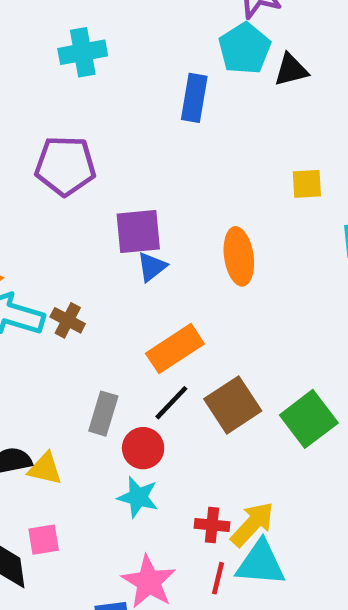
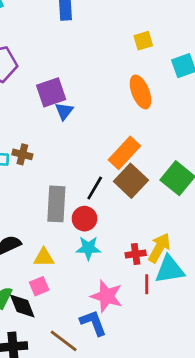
orange ellipse: (239, 256) -> (140, 92), moved
orange rectangle: (175, 349) -> (124, 153), moved
gray rectangle: (103, 414) -> (56, 204), size x1.4
yellow triangle: (45, 469) -> (44, 257), moved

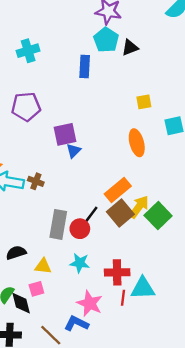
red circle: (84, 219) -> (80, 229), moved
yellow arrow: (159, 248) -> (139, 207), moved
red cross: (136, 254) -> (117, 272), size x1.5
blue L-shape: (93, 323) -> (76, 323), turned -50

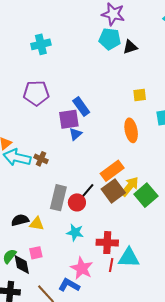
cyan pentagon: (106, 40) -> (110, 39), turned -30
blue rectangle: (85, 66) -> (81, 106), moved, turned -42
yellow triangle: (43, 266) -> (37, 224), moved

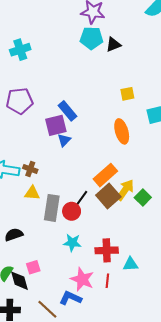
green square: (146, 195) -> (143, 198), size x0.7
yellow triangle: (37, 224) -> (32, 193), moved
cyan triangle: (129, 258) -> (131, 264), size x0.7
red line: (111, 265) -> (107, 281), moved

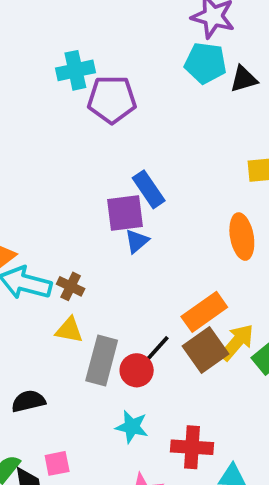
purple pentagon: (20, 101) -> (112, 99), moved

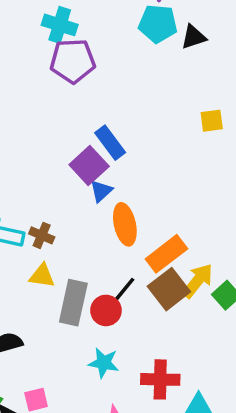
cyan cross: (75, 70) -> (60, 25), moved, turned 32
purple square: (125, 213) -> (89, 166), turned -33
orange ellipse: (242, 237) -> (125, 224), moved

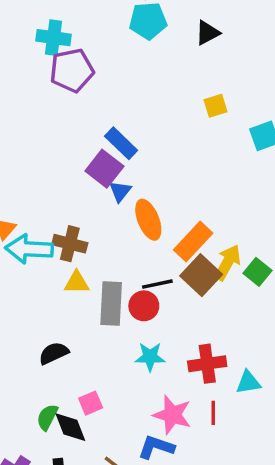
black triangle: (194, 37) -> (207, 33), moved
brown cross: (42, 235) -> (70, 244), size x1.4
black line: (123, 291) -> (157, 284), turned 48

